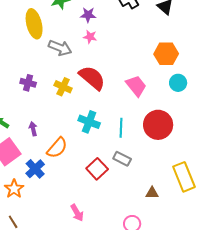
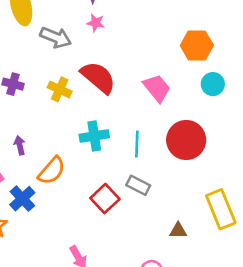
cyan cross: (89, 122) -> (94, 136), turned -30

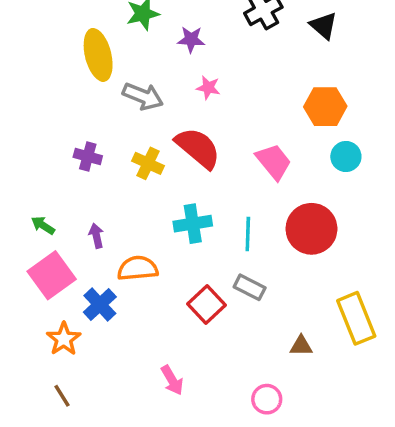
pink star: (96, 23) -> (208, 88), moved
orange semicircle: (52, 171) -> (138, 268), turned -136

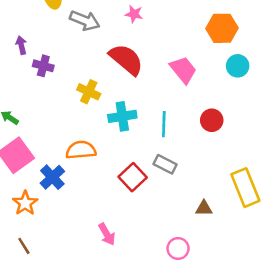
yellow cross: (148, 163) -> (89, 92), moved
red circle: (311, 229) -> (212, 120), size x0.6
purple arrow: (96, 236) -> (21, 45), moved

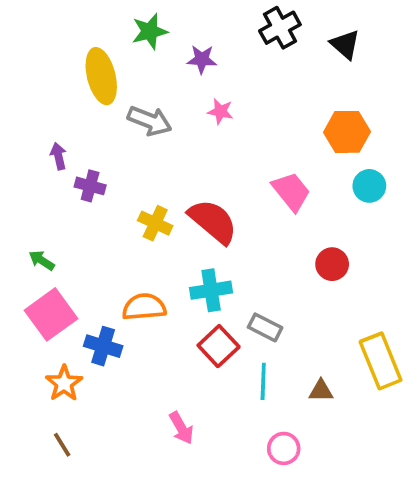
red semicircle: (126, 59) -> (213, 221), moved
cyan cross: (122, 116) -> (211, 290), moved
cyan line: (164, 124) -> (263, 381), moved
blue cross: (52, 177) -> (103, 346), turned -30

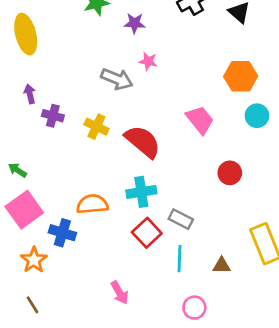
yellow ellipse: (101, 76) -> (26, 34), moved
gray arrow: (150, 121) -> (117, 79), moved
yellow cross: (155, 223) -> (96, 127), moved

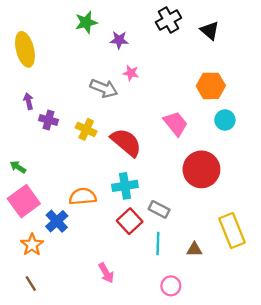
red circle: (230, 173) -> (201, 169), size x1.8
blue cross: (62, 233) -> (57, 221), turned 30

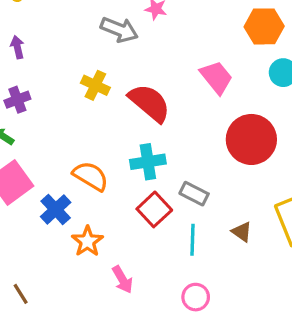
purple cross: (49, 120) -> (17, 100), moved, turned -36
orange semicircle: (83, 196) -> (91, 176), turned 36
orange star: (32, 245) -> (87, 241), moved
brown triangle: (194, 249) -> (242, 232), moved, turned 35
pink circle: (171, 286) -> (196, 297), moved

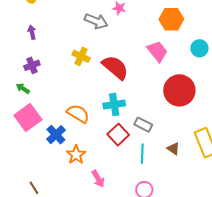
orange hexagon: (264, 26) -> (171, 19), moved

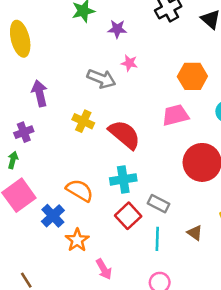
purple arrow: (32, 32) -> (40, 93), moved, size x1.5
pink trapezoid: (157, 51) -> (175, 115), turned -65
green arrow: (23, 88) -> (13, 160), turned 72

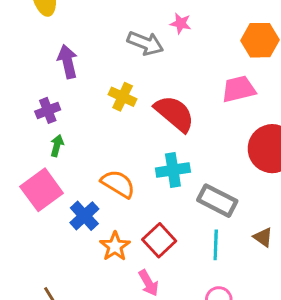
green arrow: (13, 160) -> (57, 146), moved
gray rectangle: (158, 204) -> (217, 201), size x1.4
red square: (128, 216) -> (159, 240), moved

